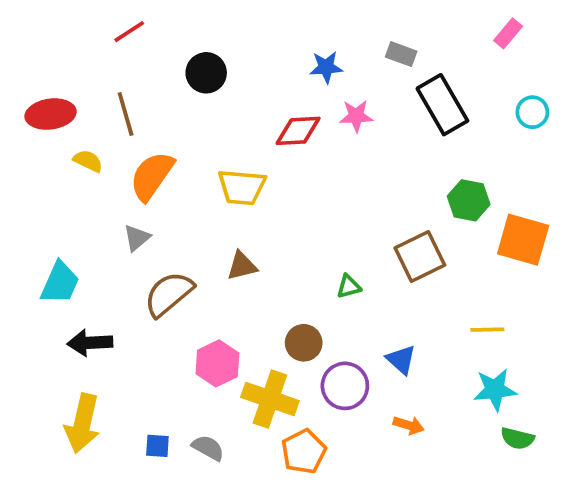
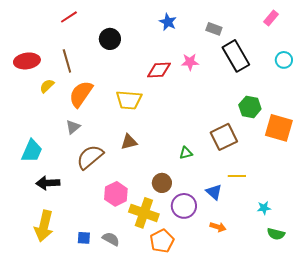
blue star: (326, 67) -> (168, 22), moved, turned 30
yellow semicircle: (88, 161) -> (47, 86), turned -70
yellow line: (487, 330) -> (237, 176), moved
cyan star: (495, 390) -> (264, 208), size x0.6

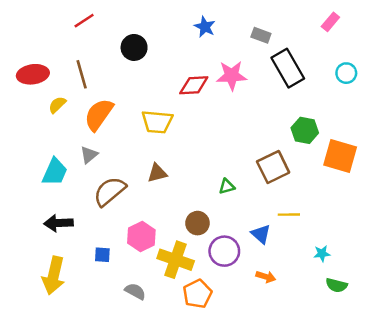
pink star: (190, 62) -> (232, 76), size x1.4
cyan trapezoid: (32, 151) -> (55, 172), moved
blue square: (84, 238) -> (102, 255), moved

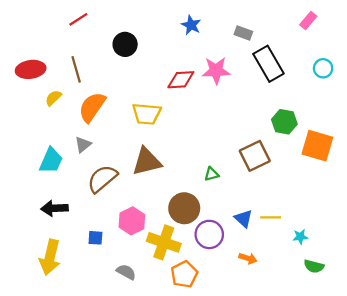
brown triangle: (157, 173) -> (147, 162), size x1.6
yellow line: (289, 215) -> (271, 217), moved
brown circle: (197, 223) -> (184, 208), size x1.4

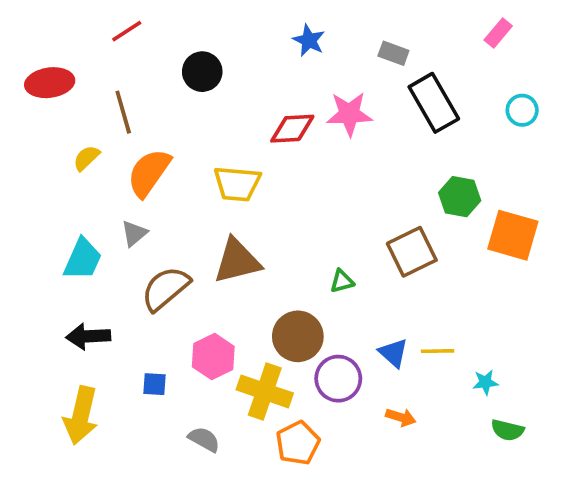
red ellipse: (31, 69) -> (50, 83), moved

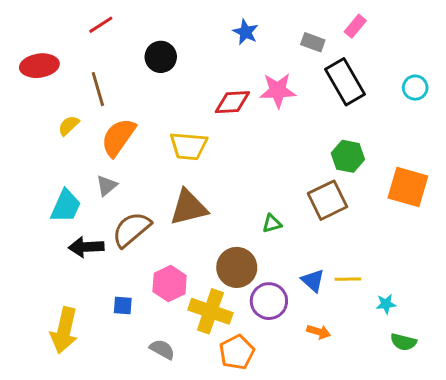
pink rectangle: (498, 33) -> (355, 26), moved
green hexagon: (460, 197) -> (348, 156), moved
black arrow: (88, 336) -> (86, 247), moved

